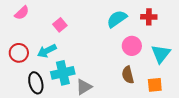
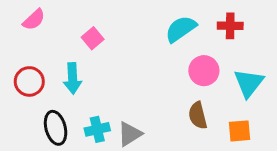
cyan arrow: (47, 51) -> (73, 78), turned -66
cyan cross: (63, 73) -> (97, 129), moved, size x0.7

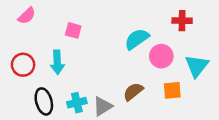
cyan semicircle: (181, 29) -> (137, 39), moved
pink square: (93, 38) -> (73, 30), turned -35
brown semicircle: (198, 115) -> (133, 92), moved, turned 65
orange square: (239, 131) -> (172, 90), moved

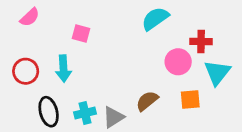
red cross: (182, 21) -> (201, 42), moved
cyan semicircle: (137, 39) -> (155, 19), moved

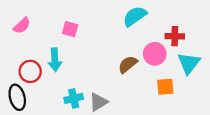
pink semicircle: (30, 17) -> (22, 26), moved
red circle: (26, 71) -> (30, 71), moved
brown semicircle: (147, 101) -> (128, 64), moved
black ellipse: (49, 112) -> (17, 97), moved

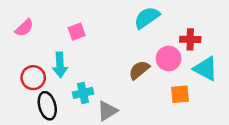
pink square: (70, 29) -> (77, 32), turned -35
cyan triangle: (189, 63) -> (206, 69), turned -40
black ellipse: (17, 97) -> (47, 106), moved
cyan cross: (74, 98) -> (83, 93), moved

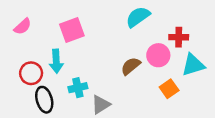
pink square: (77, 32) -> (72, 30), size x1.5
cyan triangle: (206, 69) -> (193, 65), turned -45
orange square: (180, 94) -> (169, 89), turned -30

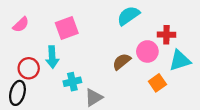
black ellipse: (44, 100) -> (17, 93), moved, turned 30

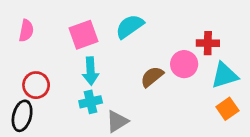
cyan semicircle: (128, 16) -> (130, 26), moved
pink semicircle: (21, 25) -> (26, 31), turned -36
cyan arrow: (52, 57) -> (91, 71), moved
orange square: (157, 83) -> (227, 109), moved

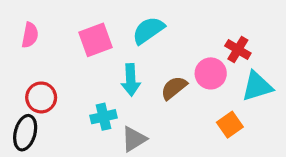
red cross: (208, 43) -> (238, 49), turned 30
cyan arrow: (91, 71) -> (131, 80), moved
orange square: (227, 109) -> (230, 125), moved

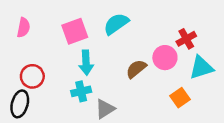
red cross: (238, 49) -> (186, 39), turned 30
cyan arrow: (131, 80) -> (86, 63), moved

